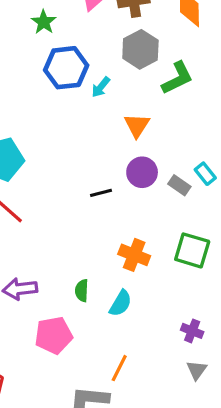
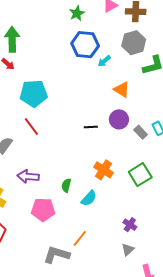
orange triangle: (137, 125) -> (122, 90), turned -42
green square: (192, 250) -> (140, 175), turned 30

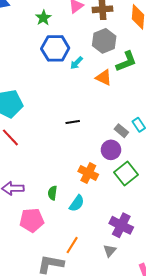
orange triangle: (122, 90) -> (104, 78), moved
purple circle: (119, 119) -> (111, 150), moved
black line: (91, 127) -> (73, 122), moved
purple cross: (130, 225) -> (121, 225), size x1.6
gray triangle: (128, 250) -> (110, 251), moved

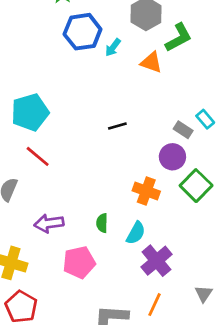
purple cross: (121, 225) -> (157, 261), moved, turned 30
orange line: (72, 245) -> (154, 305), moved
gray triangle: (110, 251) -> (204, 294), moved

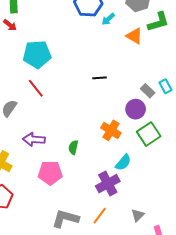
cyan semicircle: (136, 233) -> (123, 162), moved

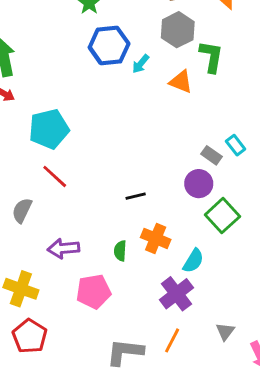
green L-shape: (158, 22) -> (211, 57), turned -55
black line: (100, 78) -> (136, 196), moved
orange cross: (111, 130) -> (156, 238), moved

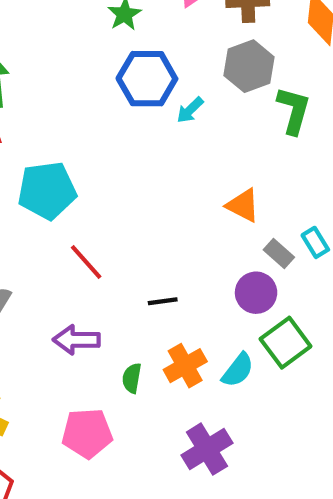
orange triangle: (181, 82) -> (243, 205), moved
red line: (55, 176) -> (86, 262), moved
orange cross: (156, 238) -> (185, 366), turned 32
purple arrow: (63, 248) -> (76, 340), moved
cyan semicircle: (193, 261) -> (238, 370), moved

